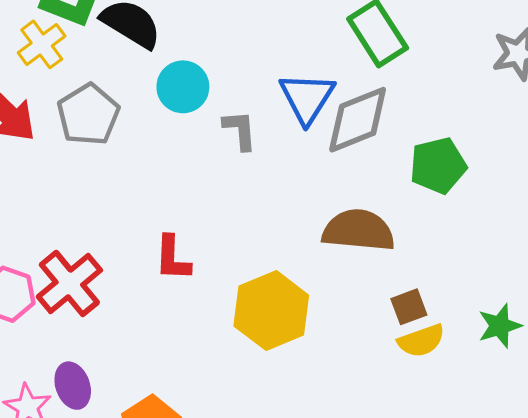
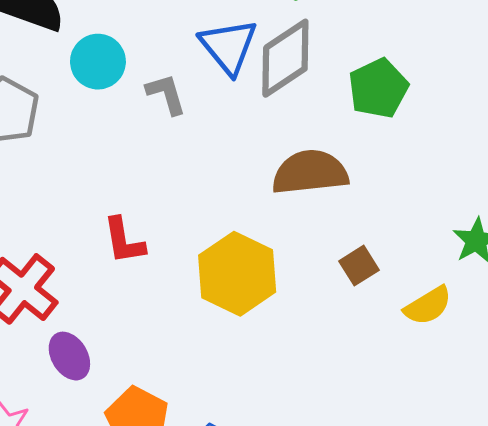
brown square: (409, 307) -> (359, 266), moved
yellow semicircle: (421, 341) -> (428, 306), moved
purple ellipse: (73, 386) -> (69, 356), moved

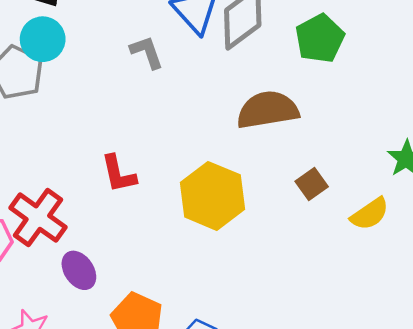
cyan circle: (98, 62) -> (43, 39), moved

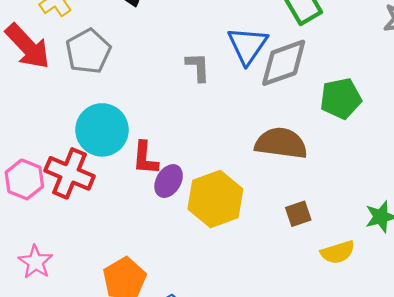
cyan circle: (43, 39) -> (102, 130), moved, size x1.4
red cross: (38, 218) -> (70, 173), turned -30
purple ellipse: (79, 270) -> (169, 181), moved, turned 48

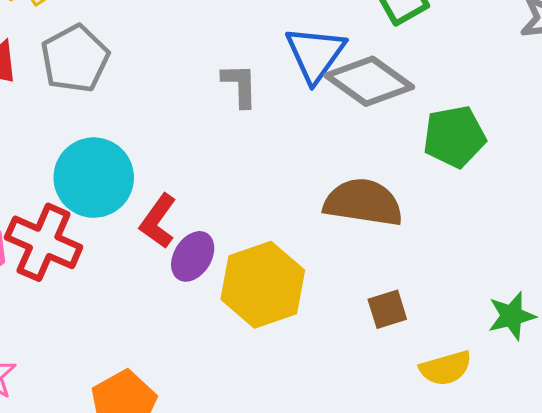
gray diamond: (284, 63) -> (369, 81), turned 54
red L-shape: (145, 158) -> (158, 221), turned 30

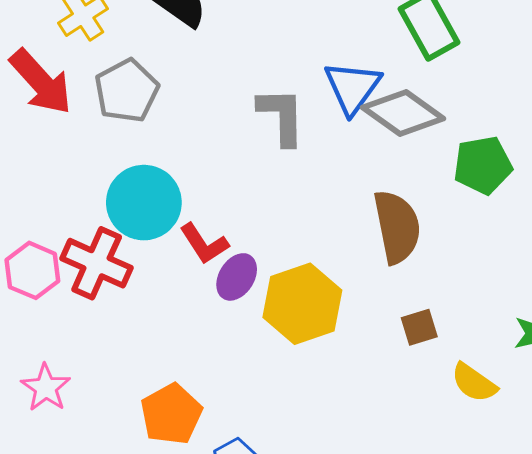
gray L-shape: (240, 85) -> (281, 116), size x1.4
brown semicircle: (363, 202) -> (397, 227), turned 70
red L-shape: (158, 221) -> (204, 244), turned -69
yellow semicircle: (446, 368) -> (474, 383), turned 51

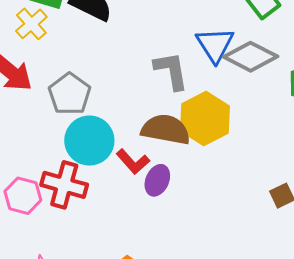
gray pentagon: (127, 91) -> (70, 94), moved
brown semicircle: (397, 227) -> (166, 129), moved, turned -60
yellow hexagon: (302, 304) -> (205, 119), moved

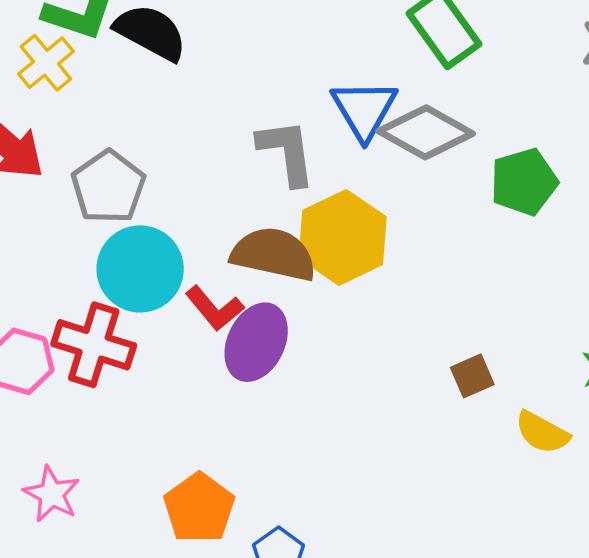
purple ellipse: (157, 180) -> (256, 342), size x1.4

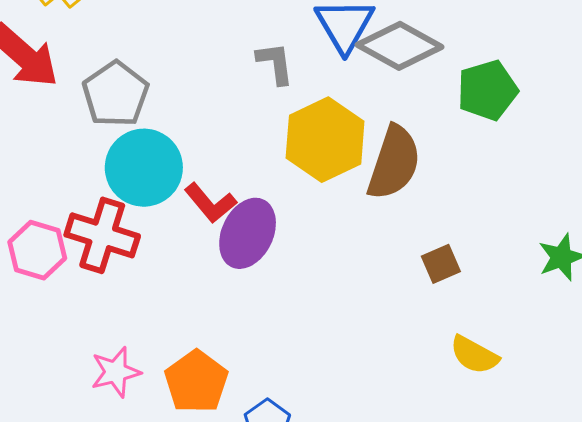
gray L-shape: (287, 152) -> (275, 63), size x0.7
brown semicircle: (274, 254) -> (394, 163), moved, turned 96
yellow semicircle: (542, 432) -> (474, 355), moved
pink star: (52, 494) -> (116, 372), moved, turned 30

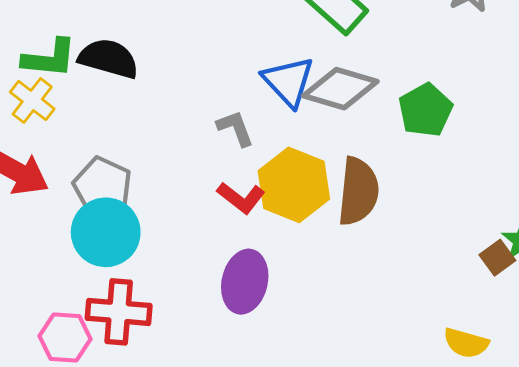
cyan circle: (144, 168) -> (106, 232), moved
red L-shape: (210, 203) -> (241, 198), moved
brown square: (441, 264) -> (497, 258), moved

